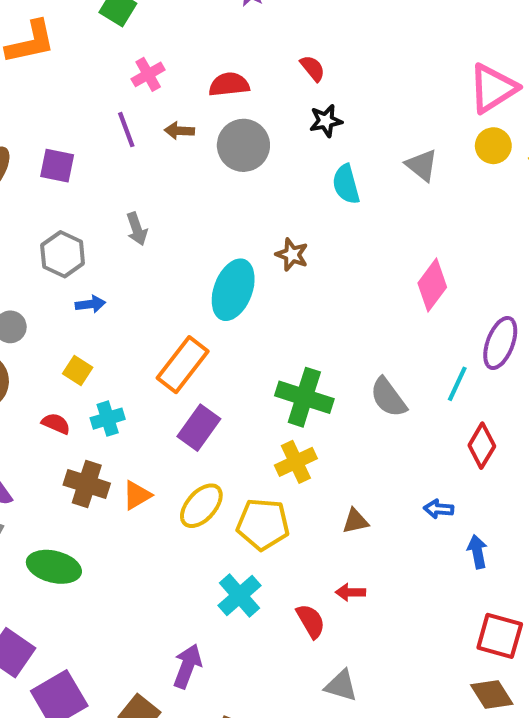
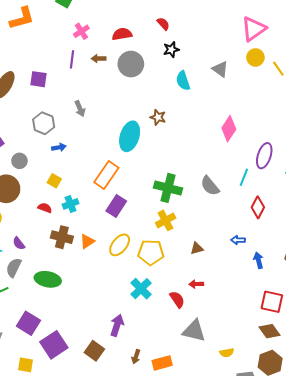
purple line: (126, 130) -> (72, 59), turned 30
gray triangle: (341, 686) -> (194, 331), size x1.4

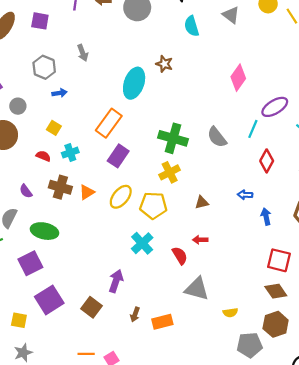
purple ellipse: (264, 156) -> (275, 107), turned 40
purple semicircle: (19, 243) -> (26, 191), moved
purple square: (28, 323) -> (30, 263), moved, turned 30

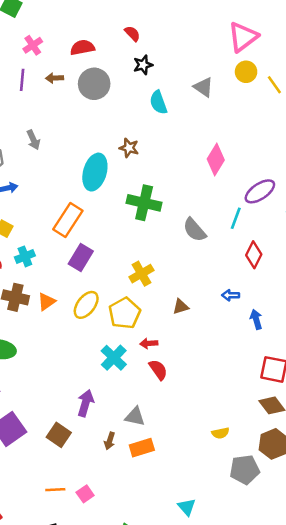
green cross: (173, 138) -> (144, 203), moved
yellow pentagon: (153, 205) -> (125, 313), turned -30
red arrow: (200, 240) -> (149, 343), moved
gray triangle: (197, 289) -> (135, 416), moved, size x0.7

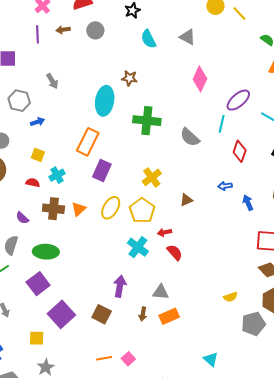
gray circle: (94, 84) -> (95, 30), size x0.7
gray triangle: (203, 87) -> (188, 37), moved

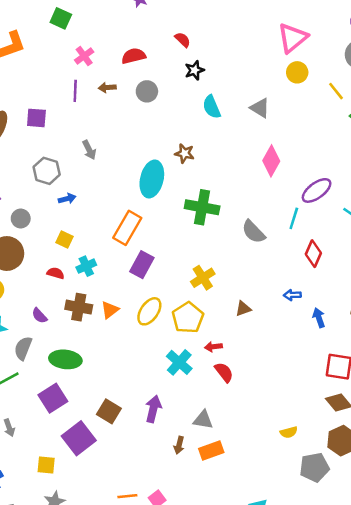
yellow line: (239, 14) -> (336, 91), moved
brown square: (102, 314) -> (109, 411), moved

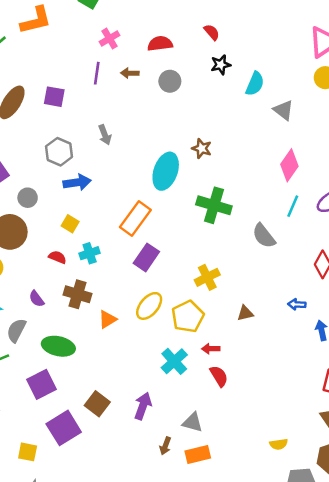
cyan semicircle: (212, 107) -> (255, 84), moved, turned -140
blue arrow: (67, 199) -> (77, 182), size x1.5
cyan line: (294, 218) -> (293, 206), moved
orange triangle: (110, 310) -> (107, 319), moved

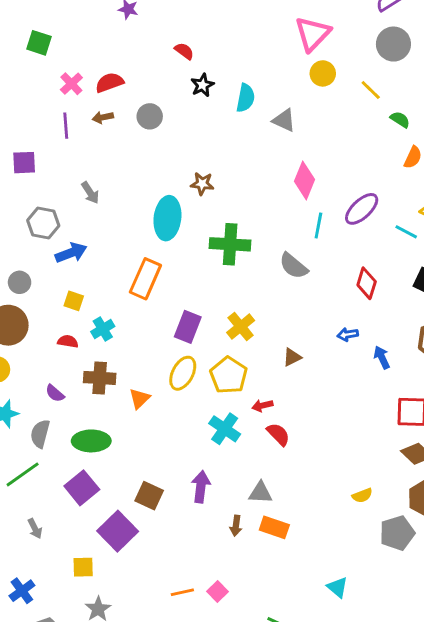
red semicircle: (160, 44) -> (109, 83), moved
purple rectangle: (146, 257) -> (188, 327), moved
orange rectangle: (198, 455) -> (274, 527), turned 45

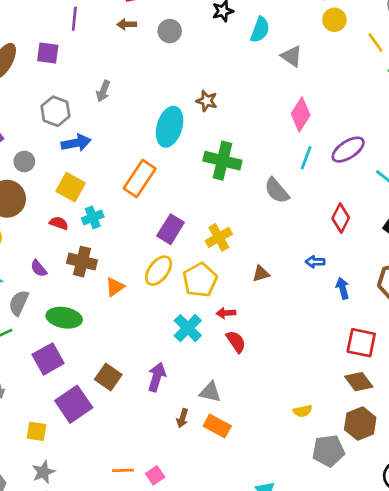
purple line: (66, 126) -> (74, 19), moved
gray arrow: (90, 193) -> (103, 91), turned 45
yellow square: (74, 301) -> (71, 187), size x1.5

